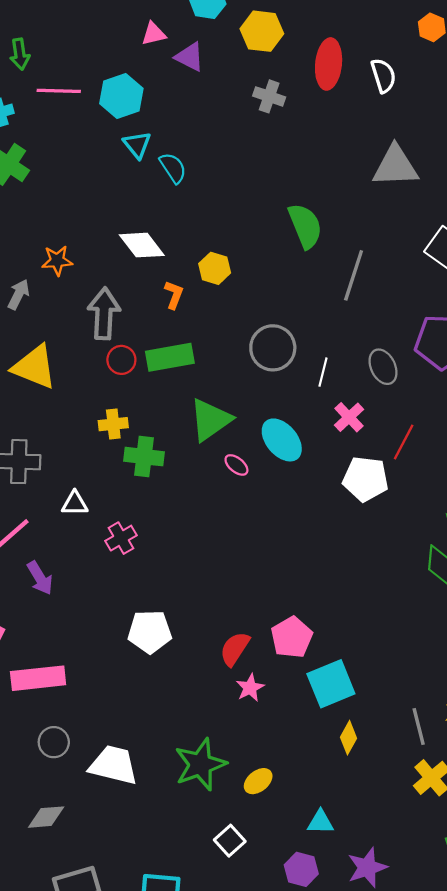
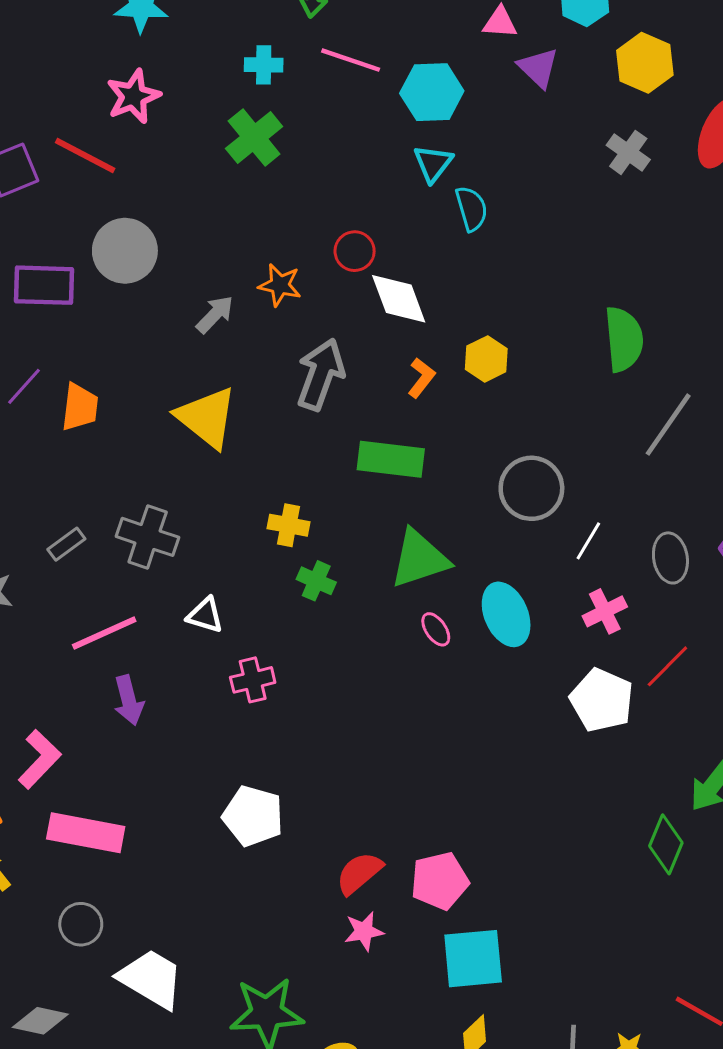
red circle: (121, 360) -> (355, 251), moved
green cross: (144, 457) -> (316, 581), size x0.7

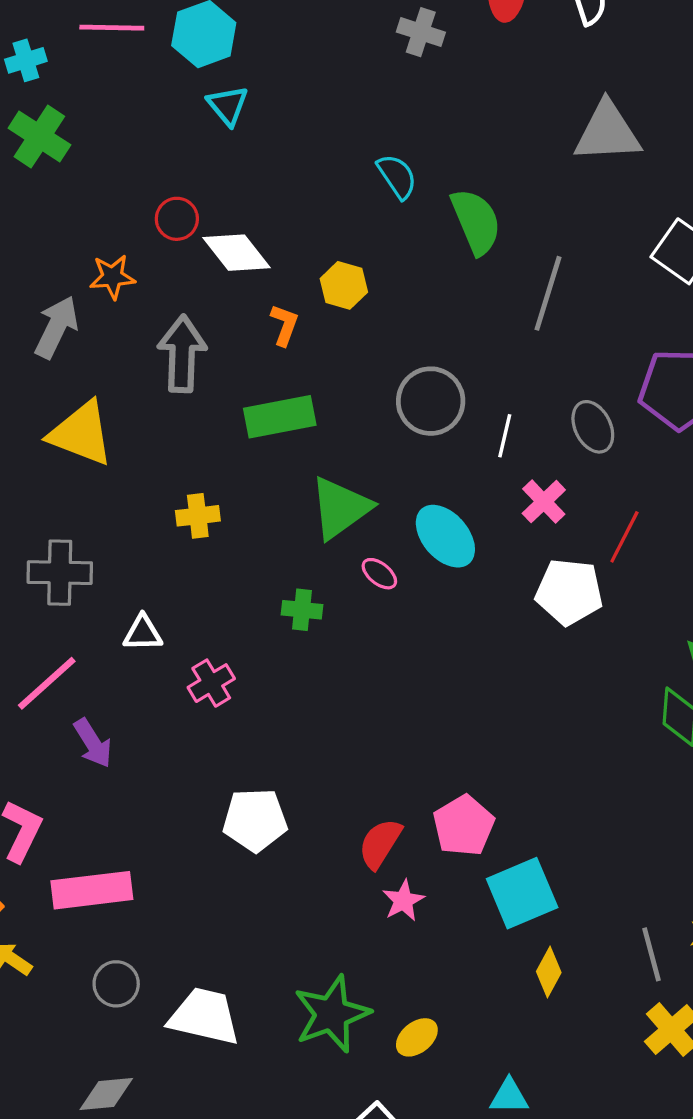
cyan semicircle: (471, 209) -> (397, 176), moved
gray arrow: (215, 314) -> (56, 327), size x1.4
green cross: (316, 581) -> (302, 610), moved

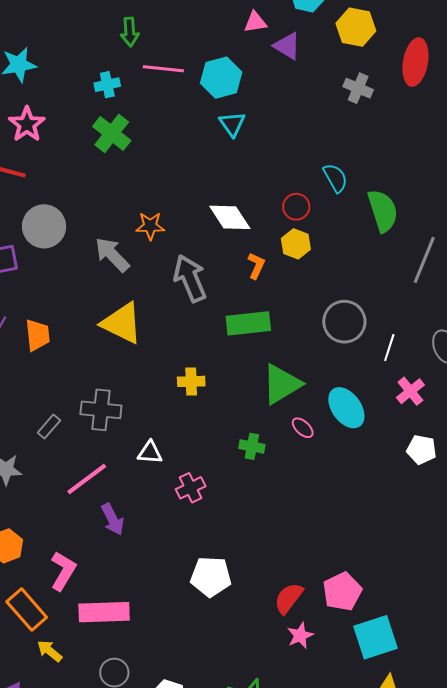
red circle: (177, 219) -> (296, 207), moved
gray arrow: (56, 327) -> (112, 255), turned -75
gray arrow: (182, 354) -> (190, 278), turned -30
white pentagon: (569, 592) -> (422, 450), size x0.7

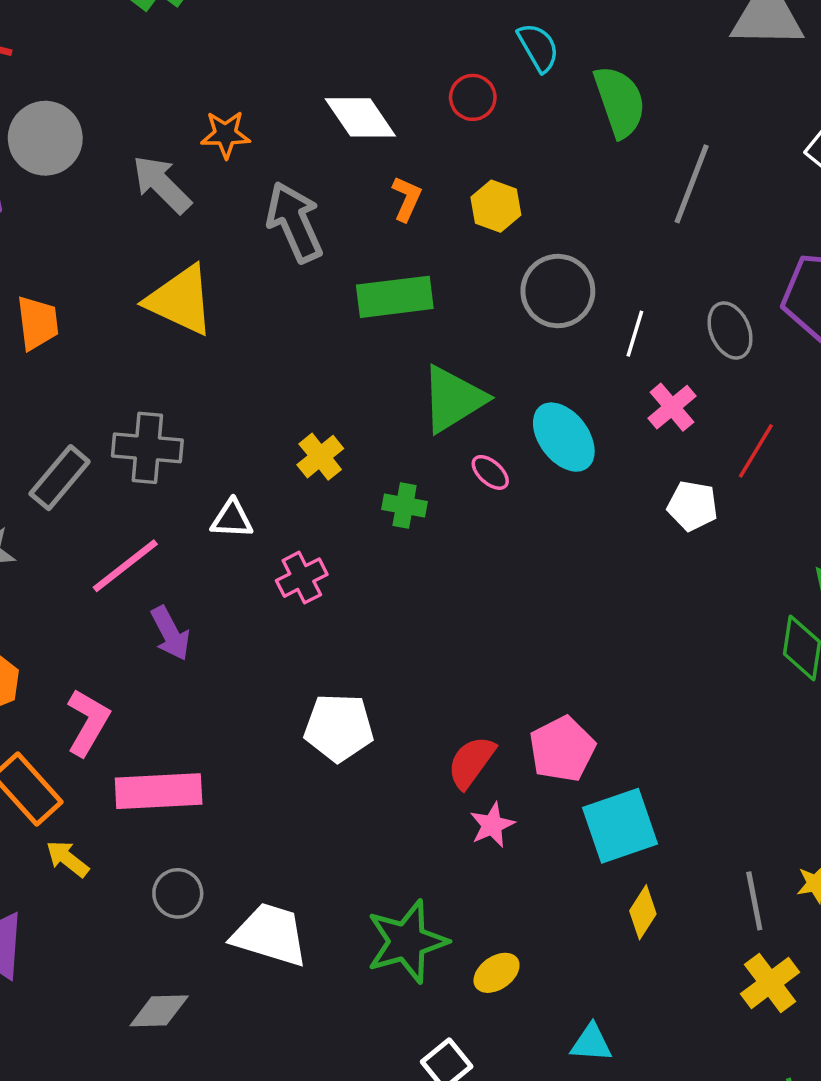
yellow hexagon: (296, 244) -> (496, 206), moved
yellow cross: (191, 381) -> (320, 457), moved, turned -36
gray rectangle: (49, 427) -> (60, 478), size x1.5

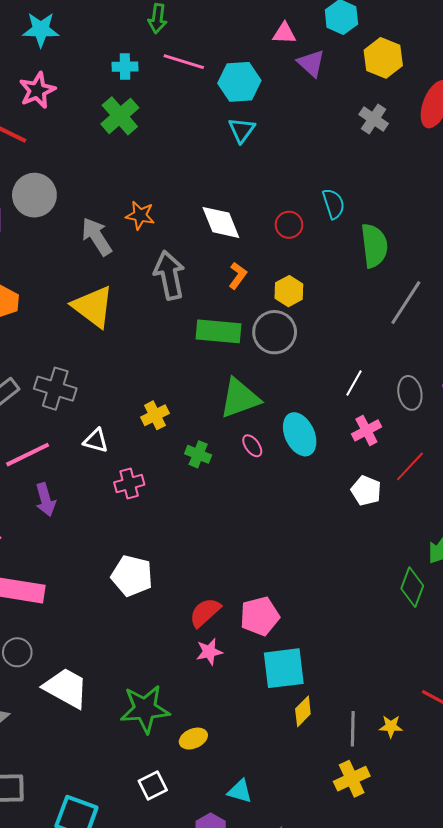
gray circle: (558, 291) -> (275, 332), moved
yellow diamond: (643, 912) -> (303, 711), moved

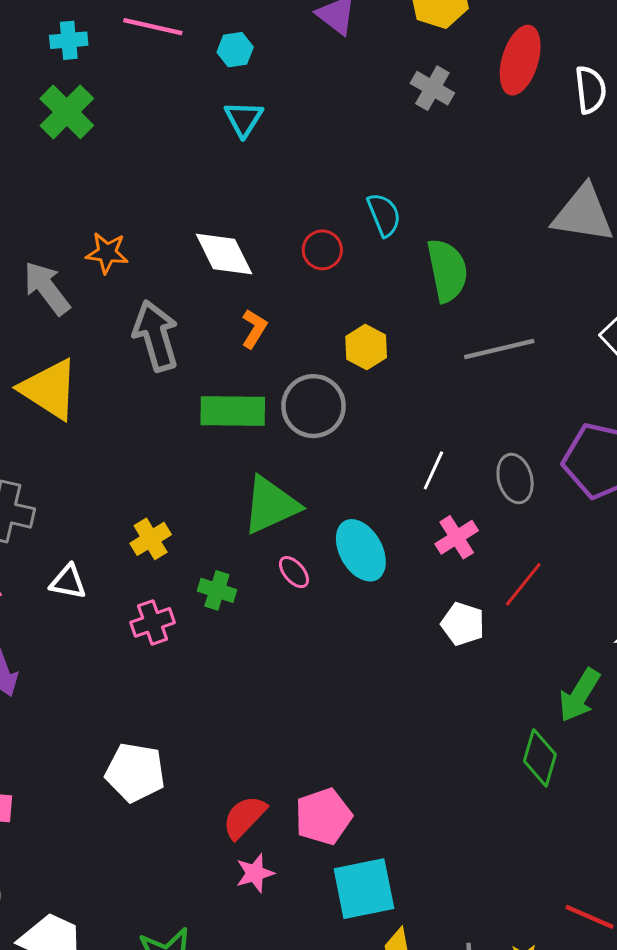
cyan hexagon: (239, 82) -> (235, 50), size x0.6
yellow hexagon: (289, 291) -> (366, 347), moved
gray line: (406, 303) -> (499, 349), turned 48
pink cross: (129, 484) -> (153, 622), moved

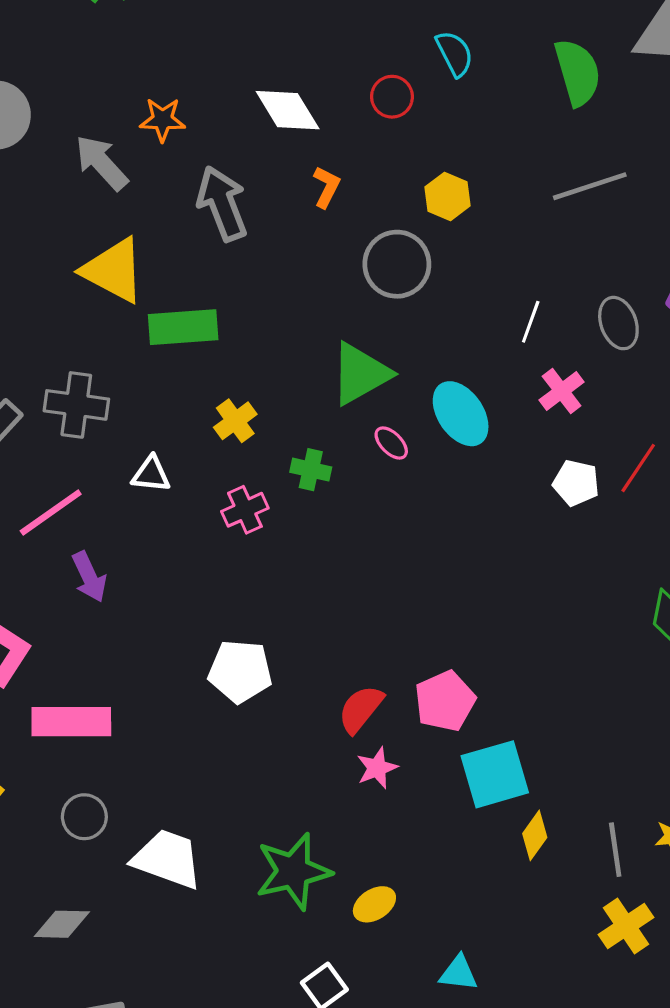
green semicircle: (447, 270) -> (578, 72), moved
green rectangle: (233, 411) -> (183, 327), moved
red line: (523, 584) -> (638, 468), moved

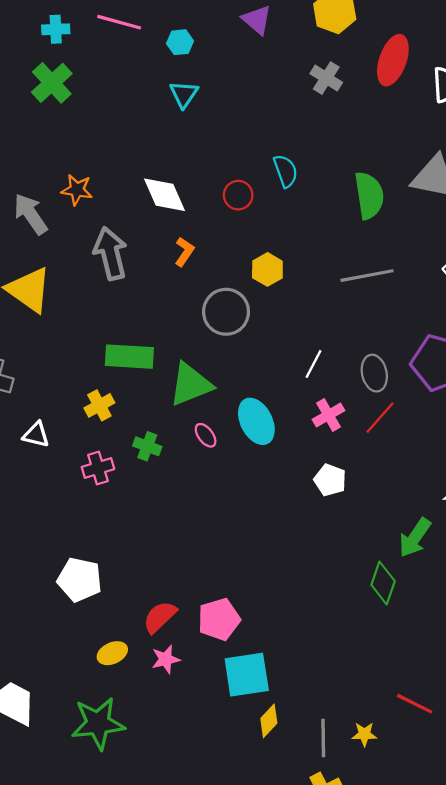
green rectangle: (183, 327) -> (129, 357), moved
red line: (638, 468) -> (380, 418), moved
yellow ellipse: (374, 904) -> (112, 653), moved

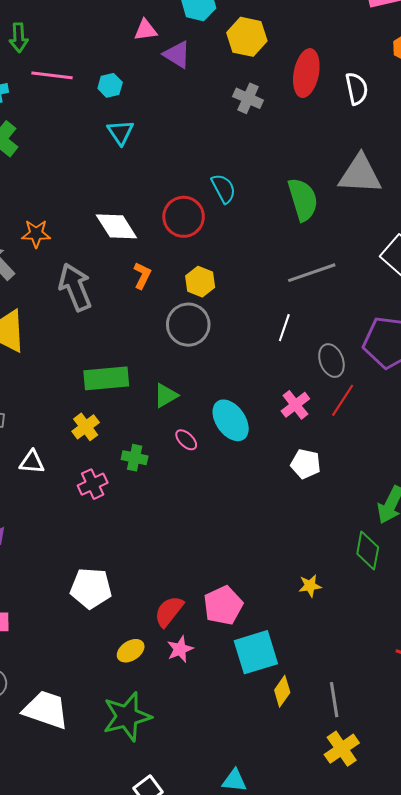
red circle: (238, 195) -> (184, 217), size x1.5
yellow hexagon: (267, 269) -> (200, 282), moved
white line: (314, 364) -> (284, 328), moved
green triangle: (191, 384) -> (166, 395), size x0.6
yellow star: (364, 734) -> (310, 586), moved

